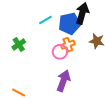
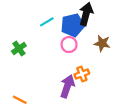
orange cross: (68, 45) -> (82, 74), moved
pink circle: (60, 52) -> (69, 45), moved

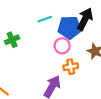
orange cross: (82, 74) -> (71, 67), moved

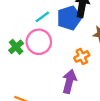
pink circle: (62, 46) -> (39, 42), moved, size x1.5

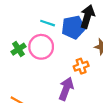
cyan line: (42, 17) -> (48, 23), turned 48

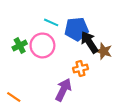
black arrow: (87, 16) -> (89, 42), moved, turned -55

